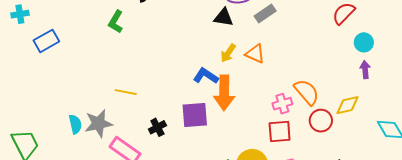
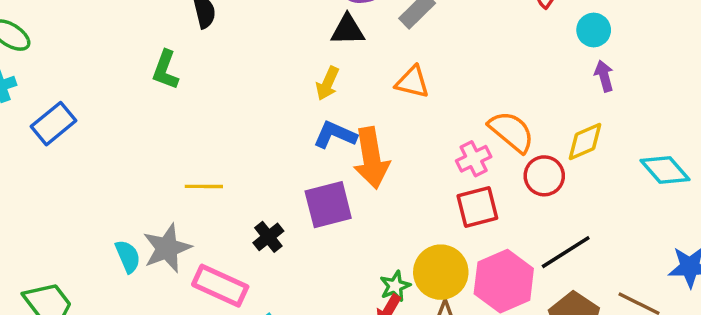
yellow arrow: (228, 53) -> (328, 83), moved

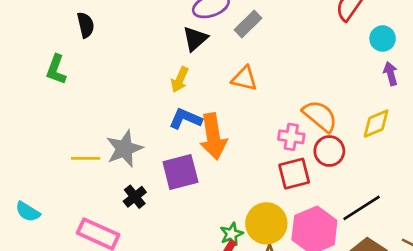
black triangle: (348, 30) -> (195, 39), turned -40
pink cross: (474, 159) -> (291, 137), turned 35
red circle: (544, 176) -> (329, 151), moved
gray star: (167, 248) -> (124, 149), moved
cyan semicircle: (128, 256) -> (28, 212), turned 145

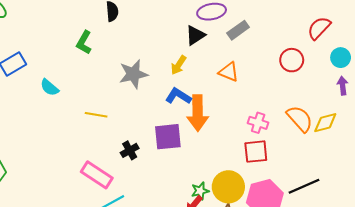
orange semicircle: (320, 116) -> (300, 119), moved
gray star: (124, 149) -> (133, 74), moved
red circle: (329, 151) -> (292, 60), moved
cyan semicircle: (28, 212) -> (49, 87), moved

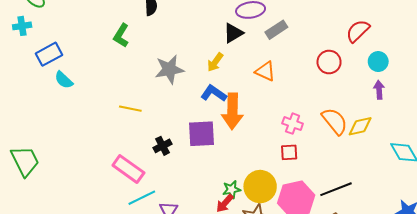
cyan semicircle: (49, 87) -> (64, 80), moved
red square: (256, 152) -> (289, 152), size x0.7

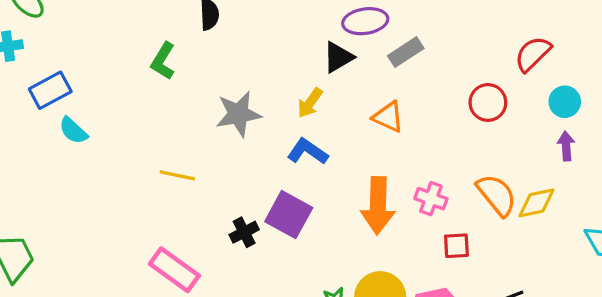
orange arrow: (232, 111) -> (378, 205), moved
purple square: (202, 134) -> (289, 215), turned 32
black cross: (163, 146) -> (244, 232), moved
red square: (289, 152) -> (456, 246), moved

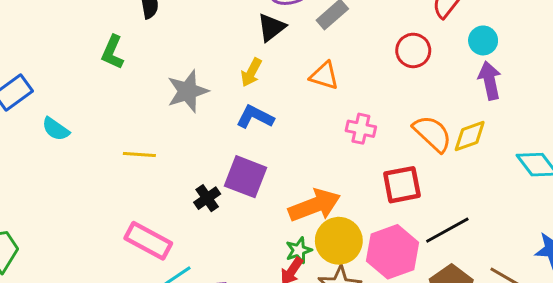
cyan semicircle: (73, 131) -> (56, 129), moved
purple arrow: (566, 146) -> (490, 81), size x1.4
pink cross: (431, 199) -> (361, 129), moved
orange arrow: (378, 205) -> (314, 205), moved, turned -105
red square: (456, 246) -> (402, 185), size x1.5

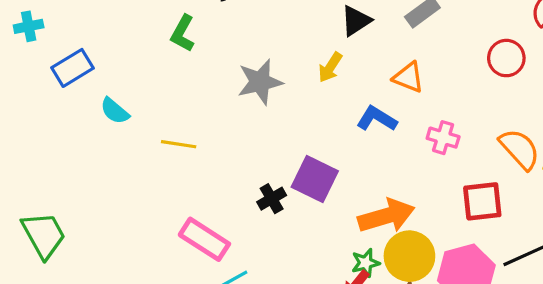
blue L-shape: (255, 117) -> (377, 119), moved
yellow line: (139, 155) -> (179, 144), moved

